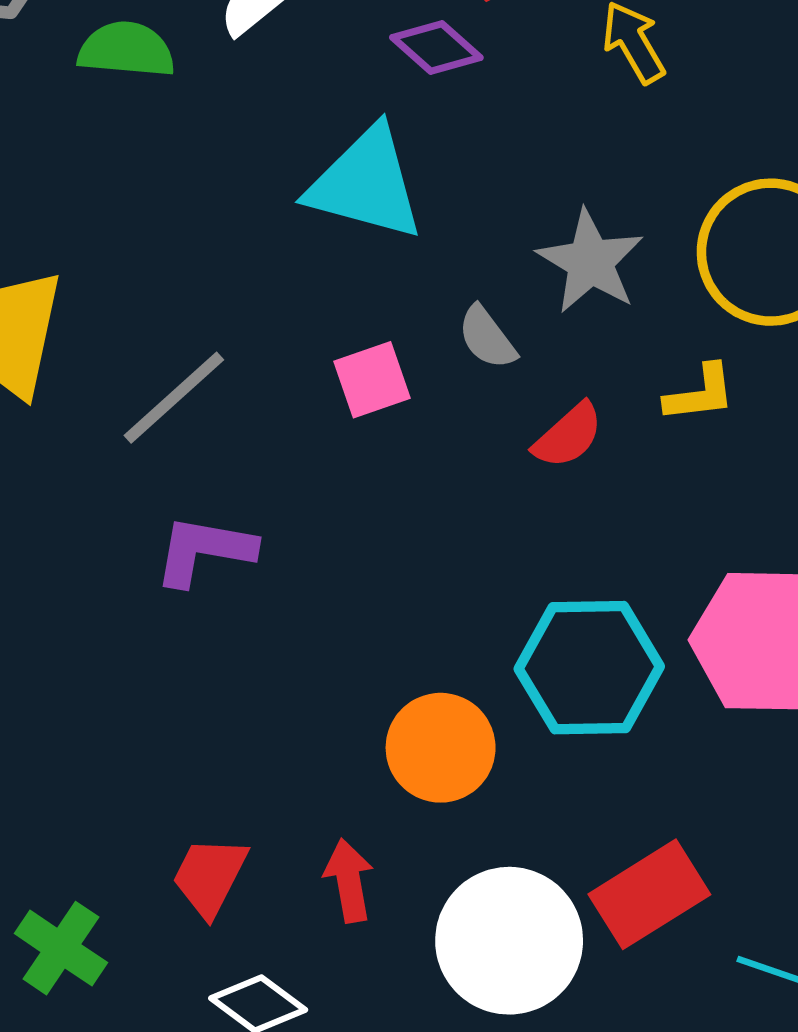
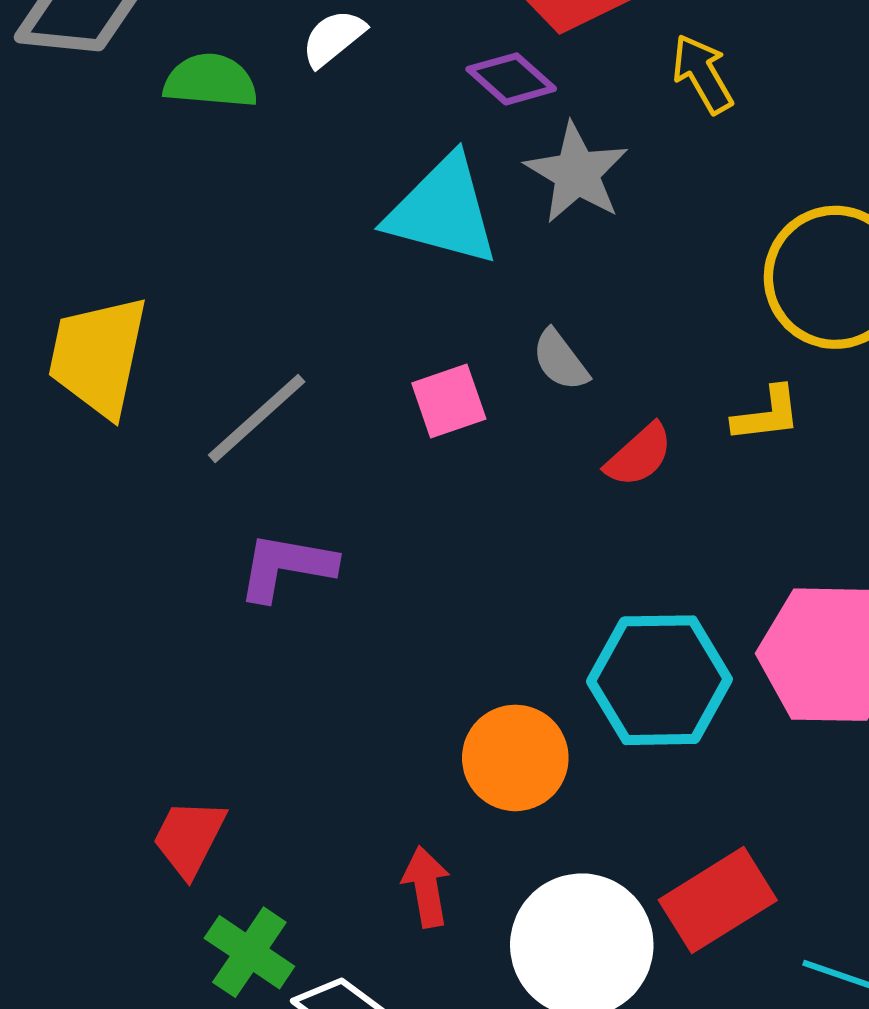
gray star: (590, 262) -> (577, 173), moved
red trapezoid: (210, 876) -> (189, 838), moved
green cross: (61, 948) -> (249, 952), moved

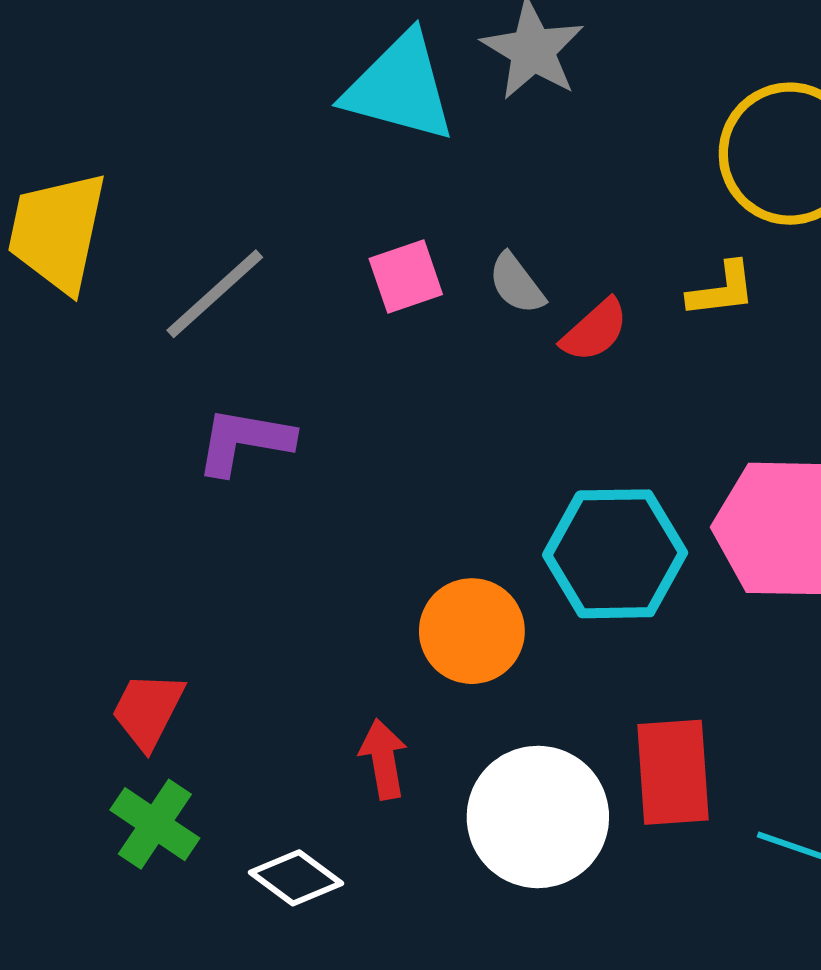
gray semicircle: (560, 360) -> (517, 284), moved
red rectangle: (718, 900) -> (673, 772), turned -62
green cross: (249, 952) -> (155, 824), moved

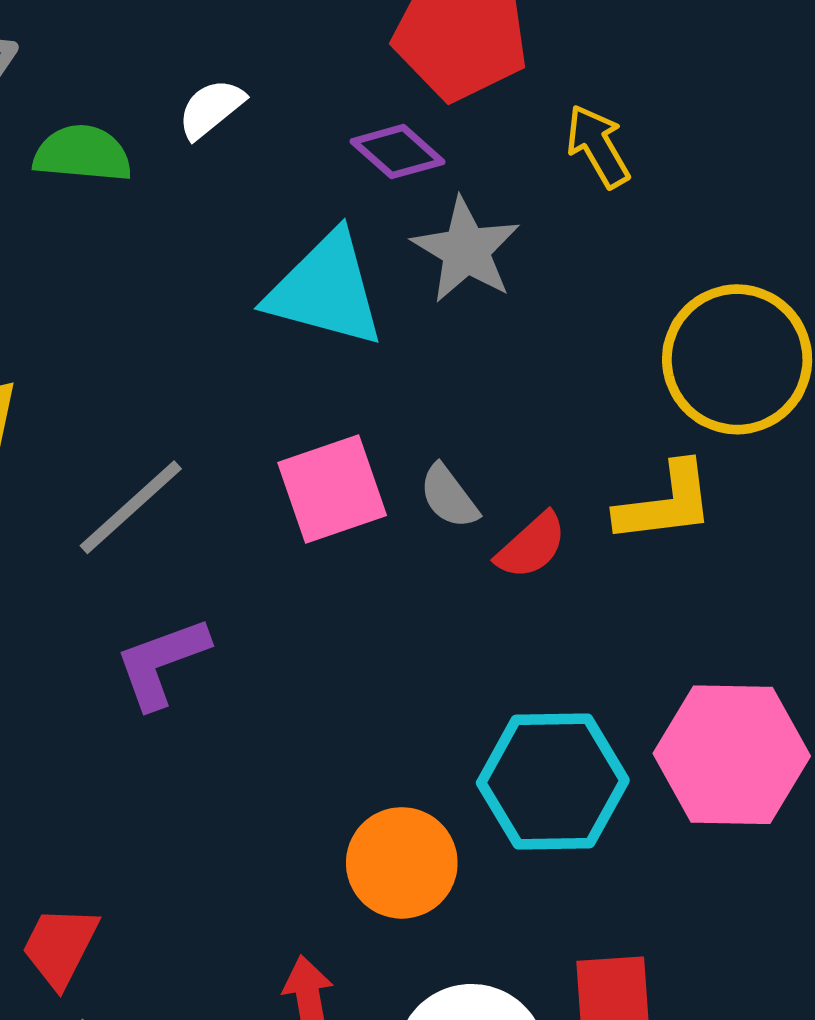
pink square: (406, 276) -> (332, 489), size x1.4
yellow L-shape: (722, 290) -> (665, 503), size x1.4
purple L-shape: (244, 441) -> (162, 663), turned -30

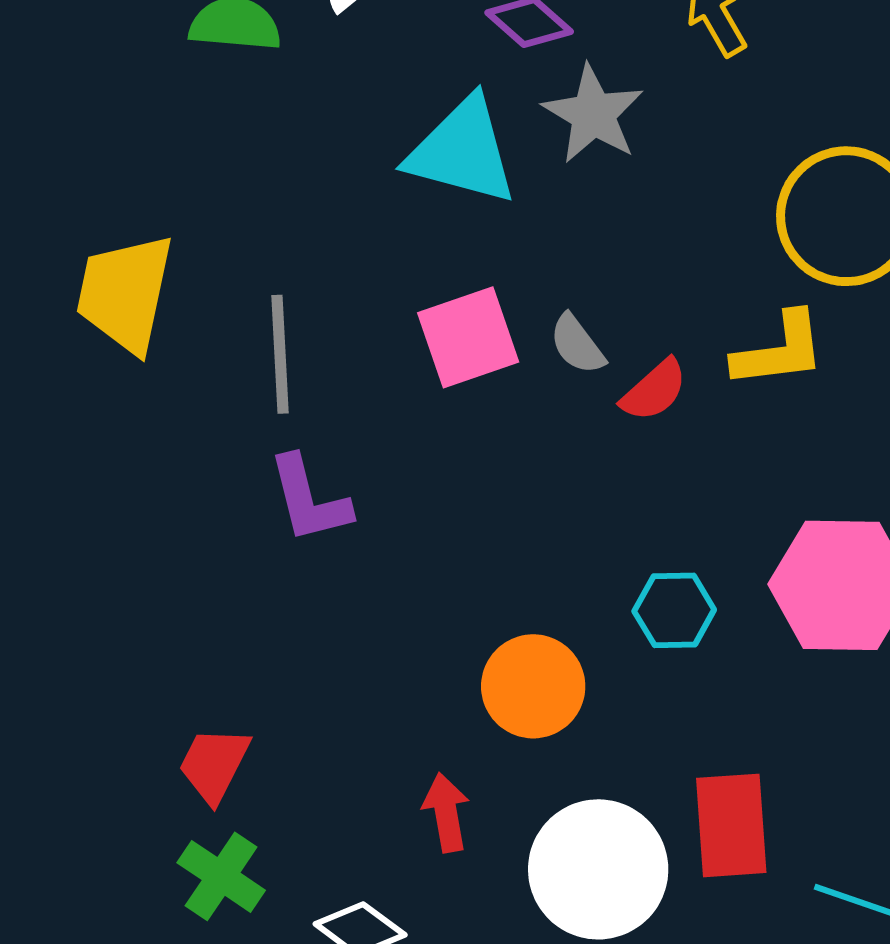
gray line: (131, 507) -> (280, 354), turned -51
purple L-shape: (162, 663) -> (309, 499), turned -84
cyan hexagon: (553, 782) -> (674, 610), size x0.6

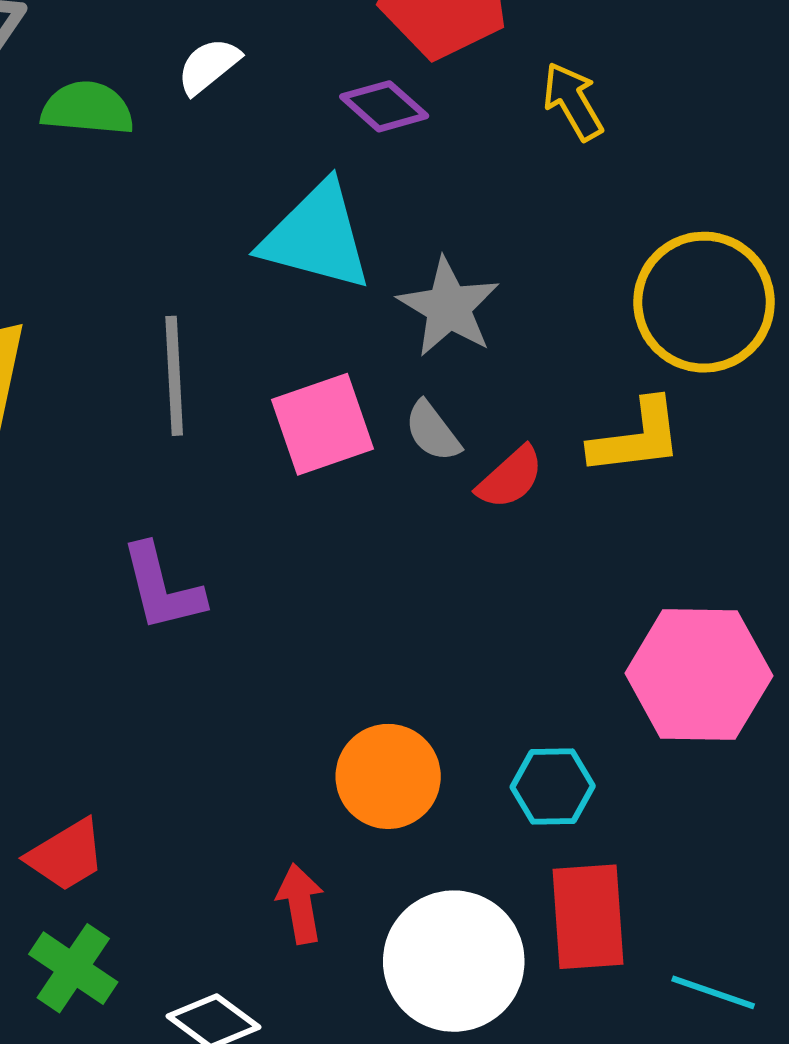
gray star: (593, 114) -> (449, 307), moved
gray line: (280, 354) -> (174, 376), moved
cyan hexagon: (674, 610) -> (553, 787), moved
red trapezoid: (214, 764) -> (66, 855), turned -148

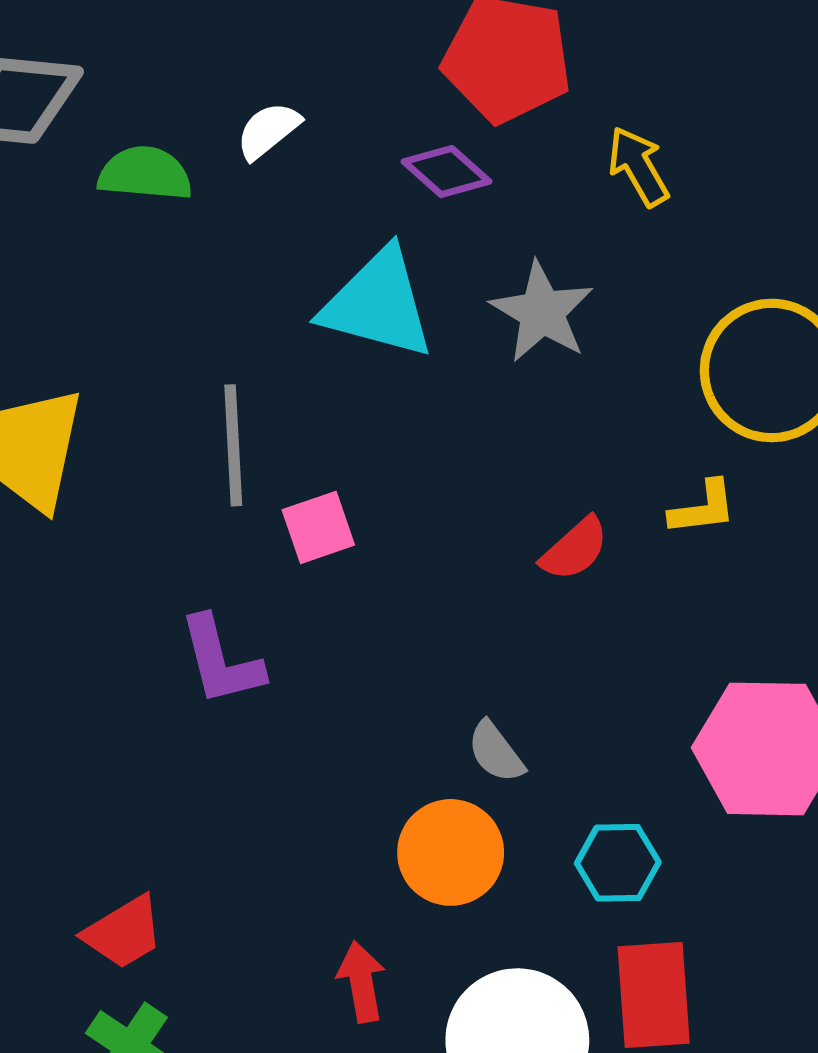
gray star: (449, 307) -> (542, 312), moved
pink square: (323, 424) -> (318, 527), moved, size x0.7
gray semicircle: (433, 431) -> (496, 752), moved
yellow L-shape: (636, 437) -> (703, 508), size x0.7

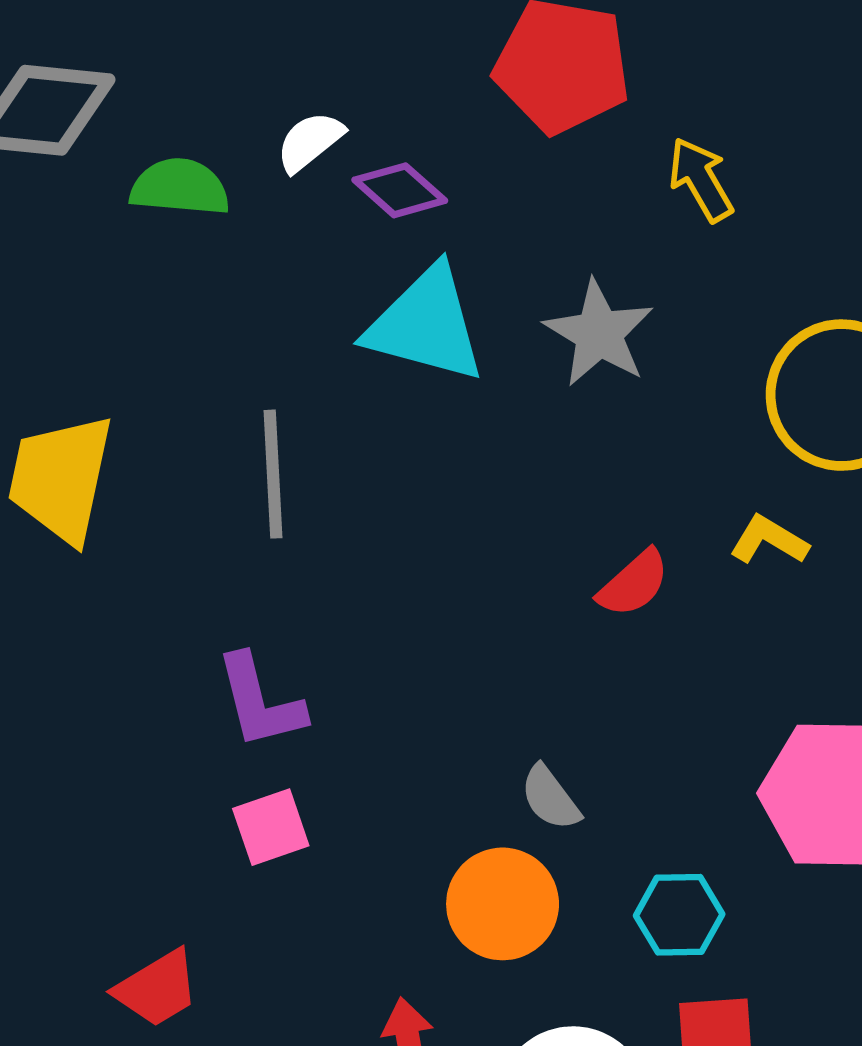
purple diamond: (447, 172) -> (400, 190), moved
yellow L-shape: (703, 508) -> (769, 540), turned -142
pink square: (318, 527) -> (271, 827), moved

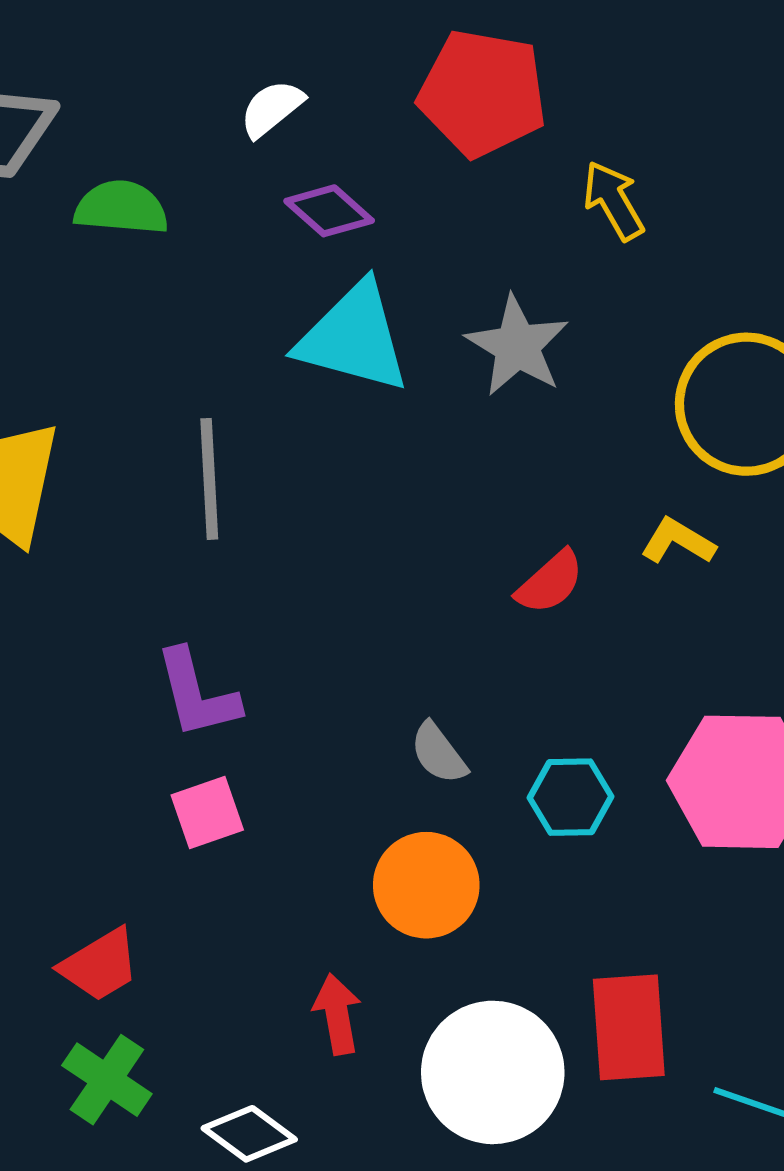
white semicircle: (310, 142) -> (272, 108), moved
gray semicircle: (550, 798) -> (438, 753), moved
cyan hexagon: (679, 915) -> (571, 797), moved

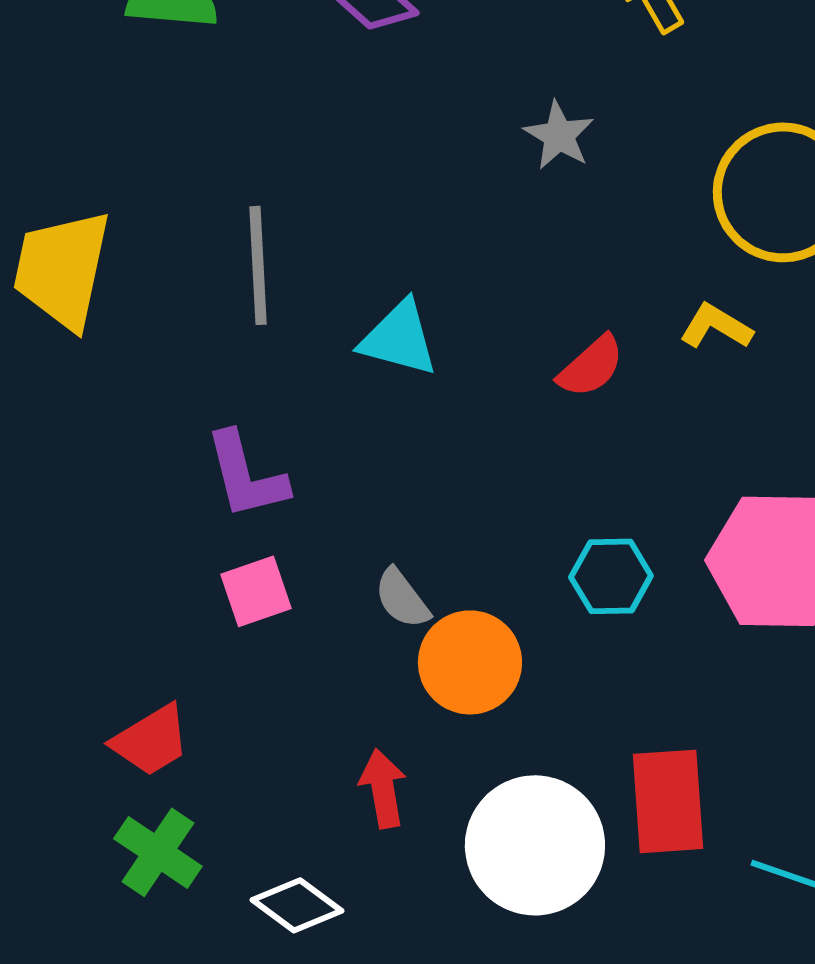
cyan triangle: (354, 338) -> (399, 338), moved, size x0.7
gray star: (517, 346) -> (559, 135), size x0.7
gray semicircle: (438, 753) -> (402, 598), moved

